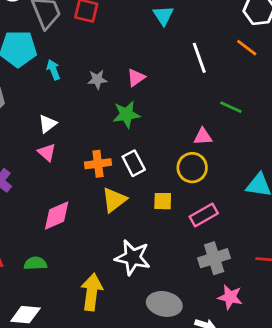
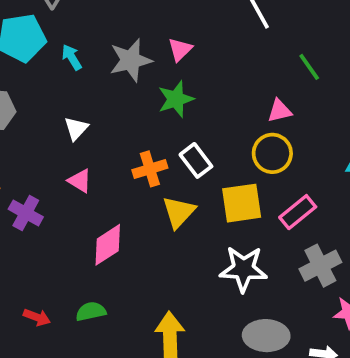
gray star: (97, 79) -> (131, 60), size x1.6
green line: (231, 107) -> (309, 67), turned 40
pink triangle: (47, 152) -> (80, 181), moved
yellow square: (163, 201) -> (242, 203), size x1.6
white star: (133, 257) -> (243, 269), moved

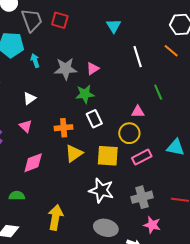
white rectangle: (196, 160) -> (94, 119), moved
pink rectangle: (298, 212) -> (142, 157), moved

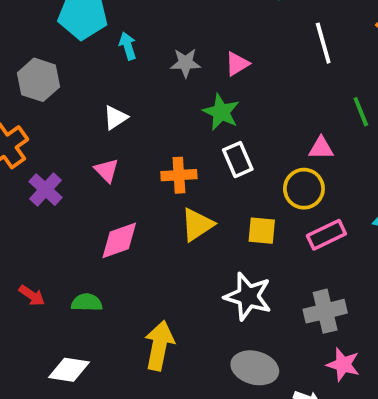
gray star: (66, 69) -> (185, 63), size x0.7
green star: (85, 94) -> (221, 112), turned 30
yellow square: (108, 156) -> (262, 231), size x0.7

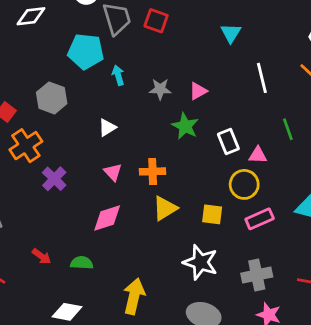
white rectangle: (238, 160) -> (228, 141), moved
pink triangle: (107, 170) -> (113, 172), moved

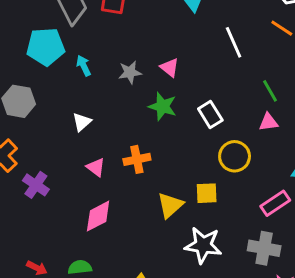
pink triangle: (198, 91) -> (170, 68), turned -42
pink triangle: (258, 155) -> (268, 122), moved
yellow triangle: (165, 208) -> (170, 205), moved
pink rectangle: (260, 219) -> (275, 203), moved
gray cross: (257, 275) -> (264, 248), turned 32

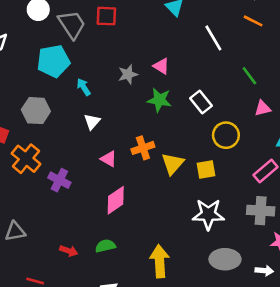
cyan arrow: (84, 66) -> (84, 87), moved
pink triangle: (268, 122) -> (263, 108), moved
yellow triangle: (170, 205) -> (173, 164), moved

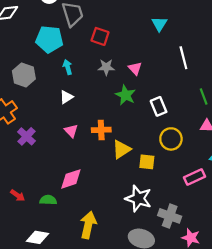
red square: (106, 16) -> (100, 36), moved
pink diamond: (116, 200) -> (71, 179), moved
gray cross: (261, 211) -> (170, 216), moved

